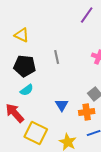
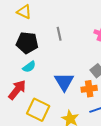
blue triangle: (62, 105) -> (64, 82), size x1.5
red arrow: (15, 113) -> (17, 90), turned 80

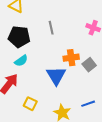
orange cross: (89, 89) -> (71, 58), moved
yellow square: (38, 110) -> (30, 104), size x0.6

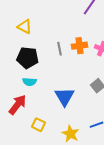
orange cross: (71, 58) -> (80, 46), moved
cyan semicircle: (21, 61) -> (30, 82), turned 40

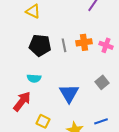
yellow triangle: (24, 27) -> (33, 11), moved
black pentagon: (28, 58) -> (40, 45), moved

